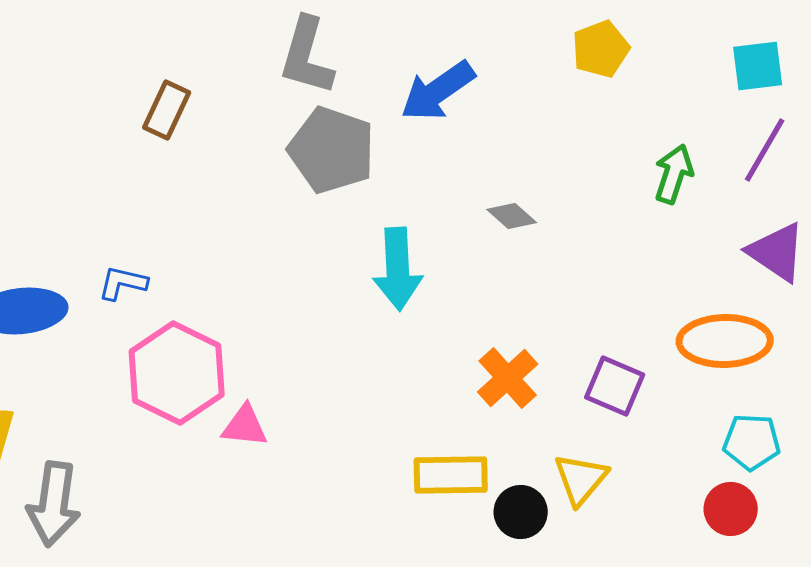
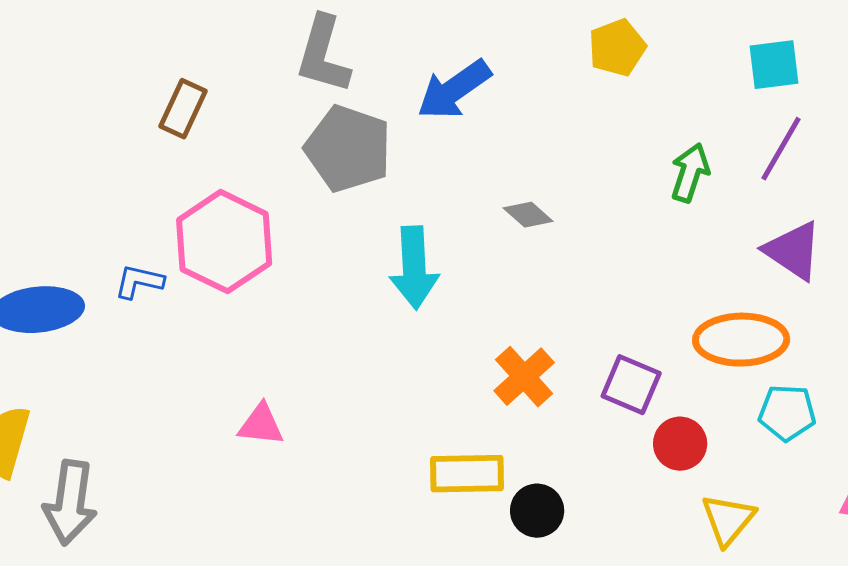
pink hexagon: (177, 373) -> (224, 242), moved
cyan pentagon: (752, 442) -> (787, 413), moved
yellow triangle: (581, 479) -> (728, 520), moved
red circle: (731, 509) -> (680, 444), moved

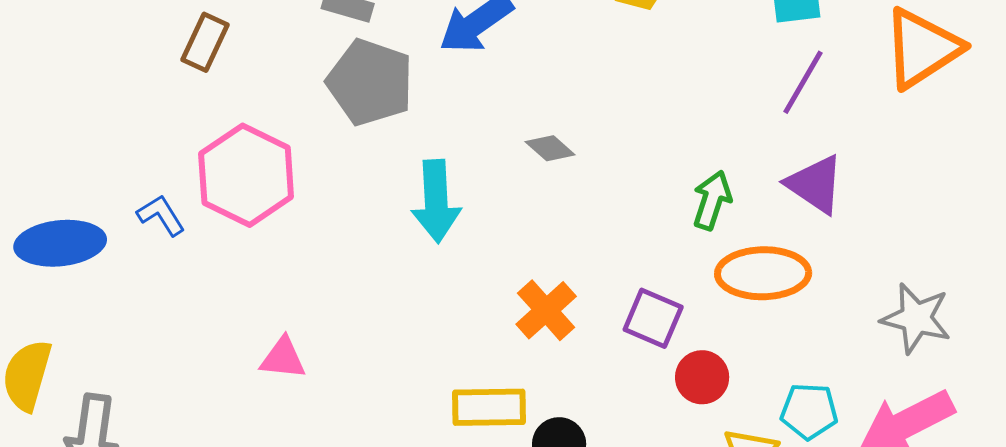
green arrow: (690, 173) -> (712, 200), moved
blue L-shape: (139, 282) -> (161, 215), turned 45
cyan pentagon: (787, 413) -> (809, 411), moved

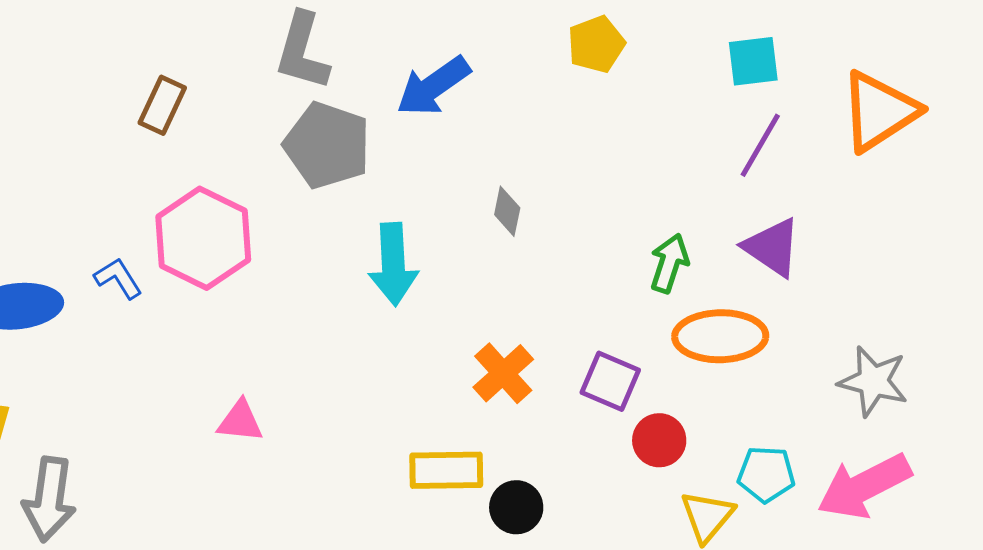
gray diamond: (550, 148) -> (507, 211), turned 60

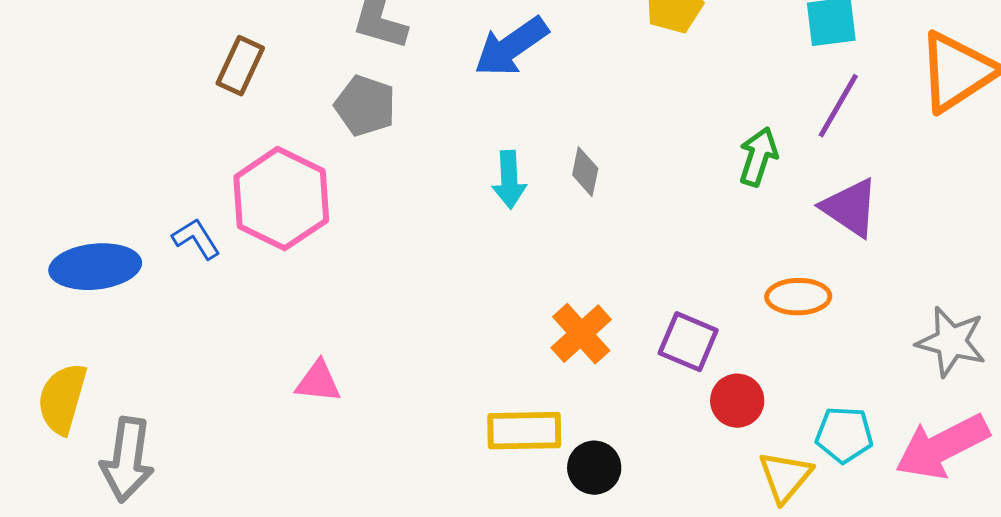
gray pentagon: (327, 145) -> (365, 106), moved, size x0.7
green arrow: (669, 263) -> (758, 157), moved
cyan arrow: (393, 264) -> (509, 180), moved, size x0.7
orange ellipse: (720, 336) -> (798, 297), size x0.7

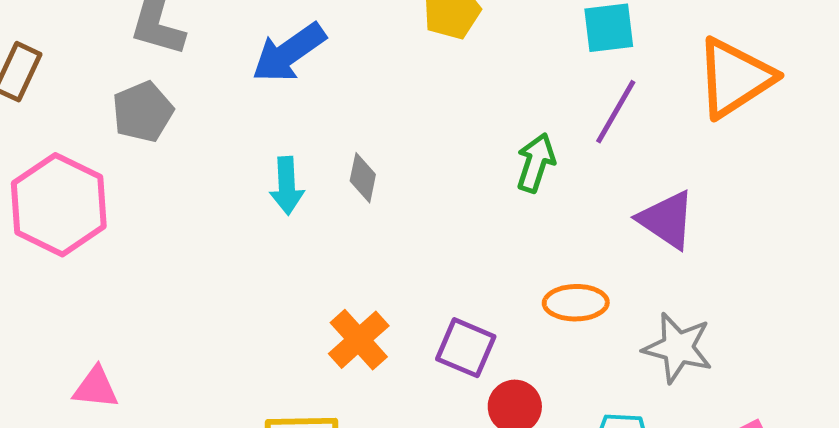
gray pentagon: (365, 106) -> (143, 112), turned 30
purple triangle: (850, 208) -> (667, 220), moved
gray star: (951, 342) -> (678, 348), moved

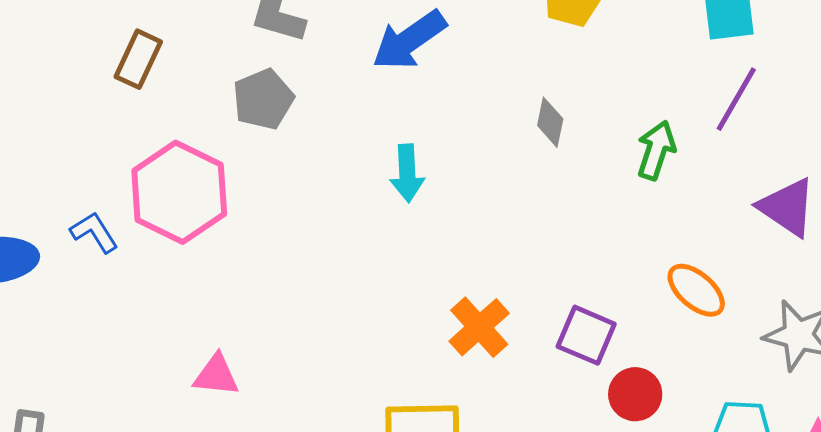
gray diamond: (363, 178) -> (550, 122), moved
orange ellipse: (576, 303) -> (696, 290), turned 42

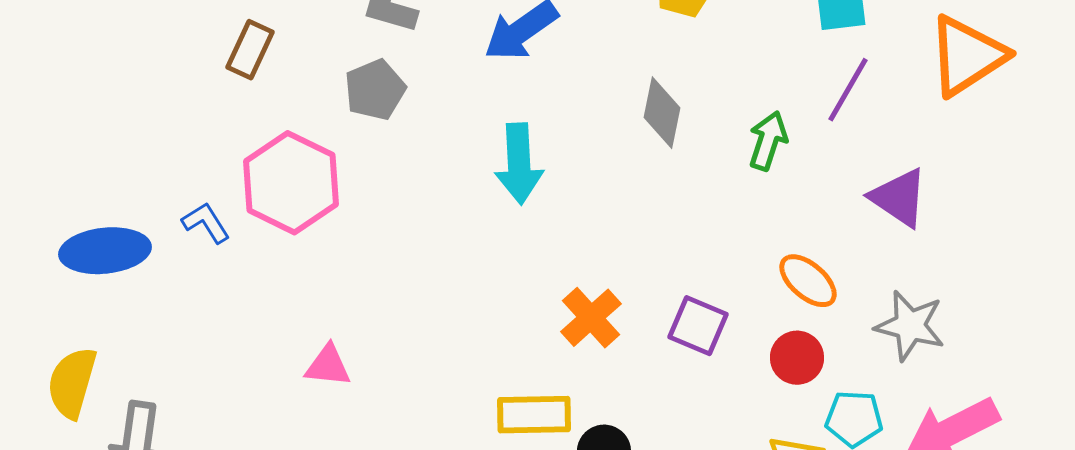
gray diamond: (550, 122) -> (662, 113), size x1.4
cyan arrow: (407, 173) -> (519, 164), size x1.4
red circle: (635, 394) -> (797, 358), moved

